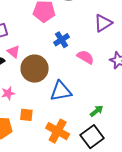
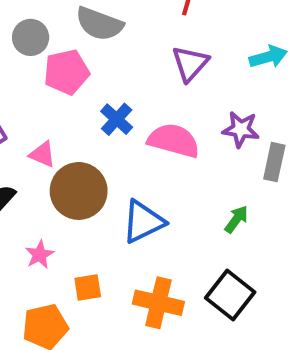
pink triangle: (14, 52) -> (42, 154), moved
pink semicircle: (85, 57) -> (174, 141), size x1.4
green arrow: (96, 111) -> (236, 219), moved

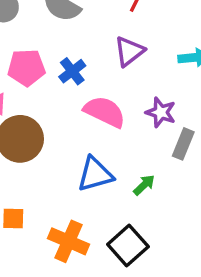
pink pentagon: (67, 72) -> (26, 68), moved
blue cross: (117, 119) -> (72, 71), moved
blue triangle: (143, 222) -> (95, 174), moved

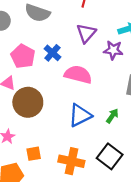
pink pentagon: (26, 68) -> (23, 56), turned -30
purple star: (161, 112) -> (113, 50), moved

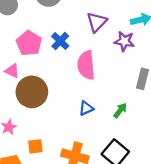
pink semicircle: (78, 74) -> (86, 65), turned -112
blue triangle: (80, 115) -> (86, 108), size x0.6

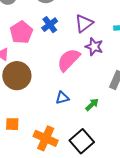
blue cross: (60, 41) -> (50, 25), moved
purple star: (124, 41) -> (94, 47), moved
pink semicircle: (86, 65) -> (69, 60), turned 40

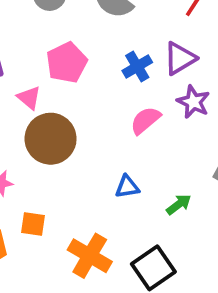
blue cross: (50, 25) -> (137, 66), moved
pink semicircle: (69, 60) -> (145, 120), size x0.7

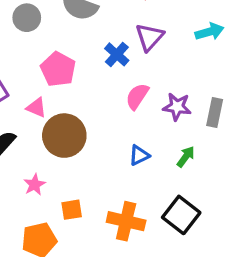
purple star: (193, 102) -> (177, 107), moved

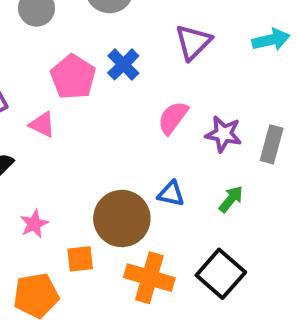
blue cross: (117, 54) -> (123, 64), moved
brown circle: (64, 136) -> (122, 218), moved
blue triangle: (139, 155) -> (171, 194), turned 35

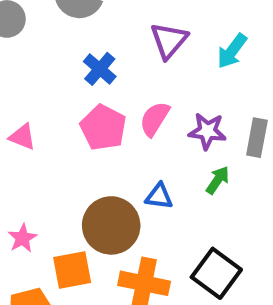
cyan arrow: (271, 40) -> (232, 51), moved, turned 144
pink pentagon: (73, 77) -> (103, 127), moved
green arrow: (231, 199) -> (218, 180), moved
orange square: (80, 259) -> (72, 270), size x1.4

